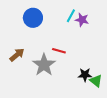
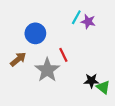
blue circle: (33, 18) -> (35, 33), moved
red line: (59, 51) -> (63, 55), turned 48

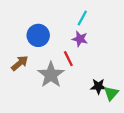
purple star: (88, 22) -> (80, 39), moved
green triangle: (103, 87) -> (111, 93), turned 32

